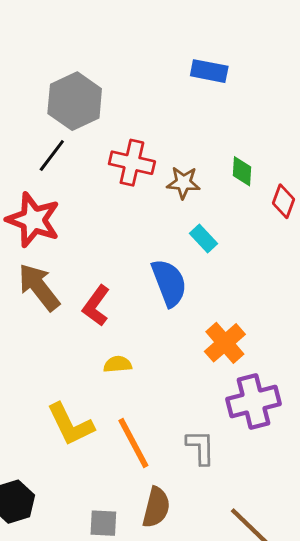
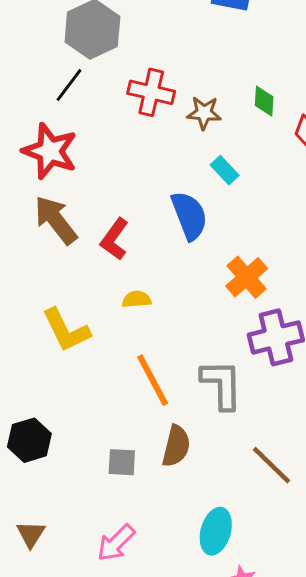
yellow L-shape: (70, 424) -> (66, 330), moved
gray L-shape: (201, 447) -> (222, 384), size x1.4

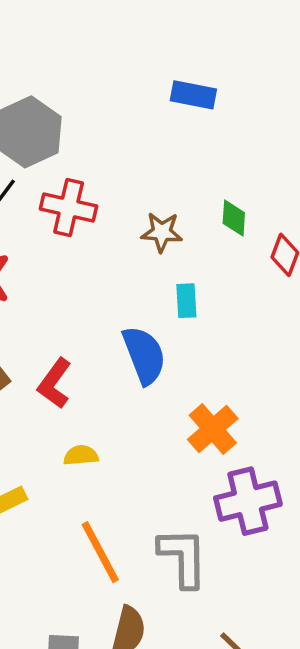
red cross: (151, 92) -> (69, 207), moved
cyan rectangle: (225, 170) -> (186, 301), turned 40

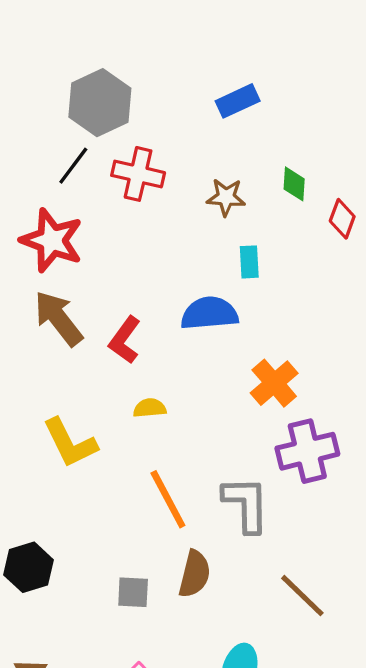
blue rectangle: (193, 95) -> (238, 101), moved, turned -36
blue semicircle: (144, 355) -> (209, 313), turned -74

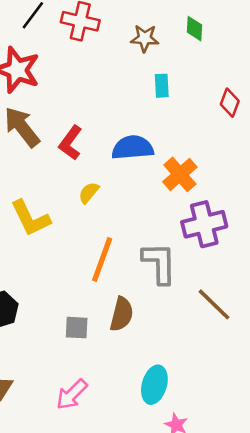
red diamond: (342, 219) -> (230, 103), moved
blue semicircle: (209, 313) -> (133, 148), moved
yellow semicircle: (150, 408) -> (89, 193), turned -45
orange line: (168, 499) -> (102, 259), turned 48
brown line: (302, 596) -> (214, 304), moved

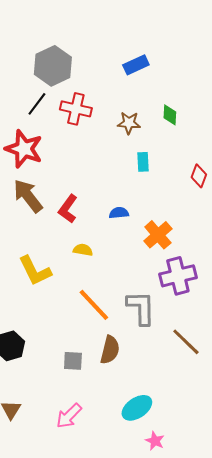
blue semicircle: (133, 148) -> (119, 213), size x0.6
yellow semicircle: (89, 193) -> (83, 250), turned 60
orange line: (102, 259) -> (94, 305), turned -63
cyan ellipse: (154, 385) -> (137, 408), turned 40

